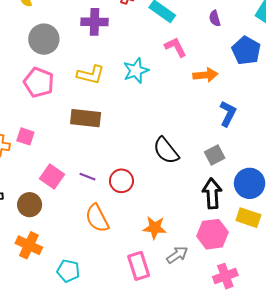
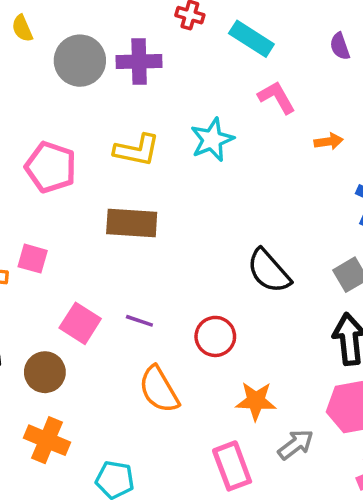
gray circle: (44, 39) -> (80, 61), moved
orange arrow: (205, 75) -> (329, 141), size x0.7
red circle: (121, 181) -> (215, 336), moved

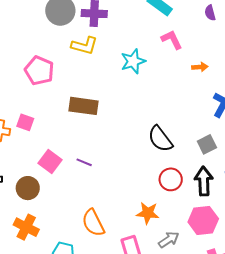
yellow L-shape: (137, 150) -> (84, 46), moved
red circle: (215, 336) -> (171, 179), moved
orange semicircle: (159, 390) -> (93, 223), moved

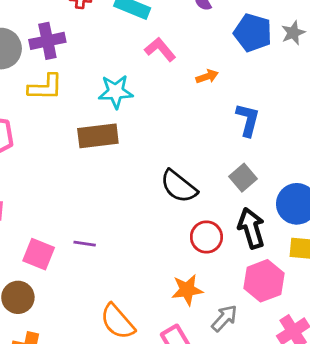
cyan star: (133, 61) -> (116, 92), turned 30
brown rectangle: (84, 106) -> (98, 136), moved

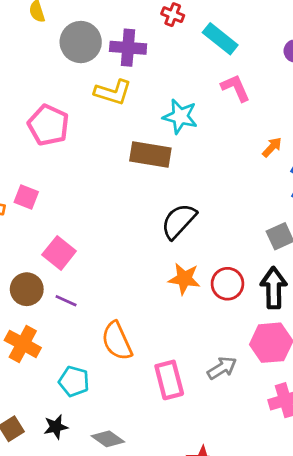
orange arrow: (207, 76) -> (272, 147), moved, turned -45
black semicircle: (179, 186) -> (179, 221), moved, turned 78
purple line: (85, 244) -> (66, 301), moved
orange star: (187, 290) -> (184, 279), moved

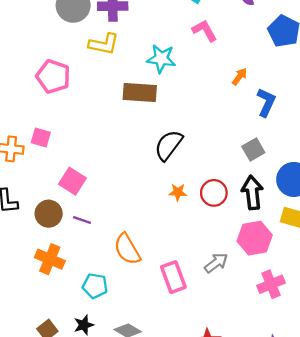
orange star: (184, 279) -> (178, 192), size x0.7

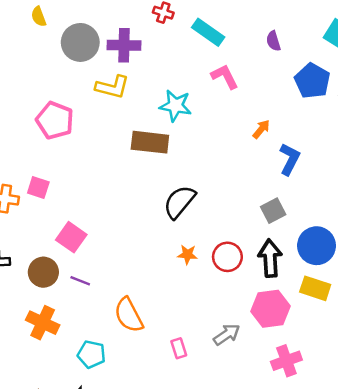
pink rectangle: (173, 277) -> (179, 348), size x0.6

